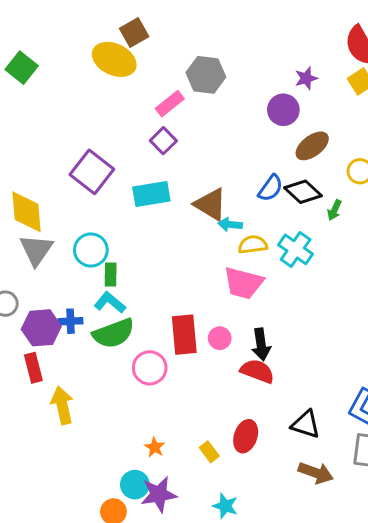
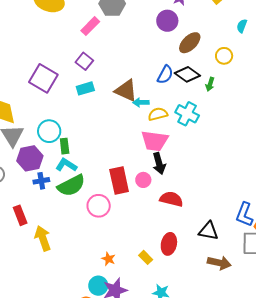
purple square: (163, 141) -> (84, 61), moved
cyan rectangle: (151, 194) -> (85, 88), size x0.7
purple hexagon: (41, 328) -> (30, 158), moved
black arrow: (261, 345) -> (159, 163), moved

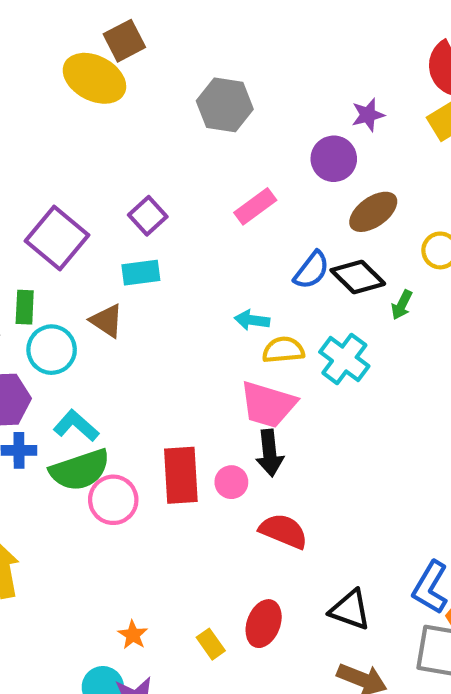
pink rectangle: (90, 26) -> (255, 206), moved
brown triangle: (126, 91) -> (107, 321), moved, size x0.7
green rectangle: (65, 146) -> (25, 307), moved
pink circle: (99, 206) -> (113, 500), moved

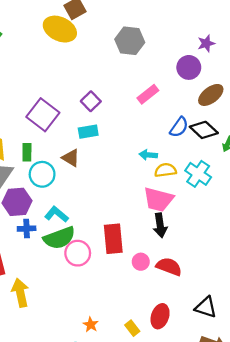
pink circle: (231, 482) -> (141, 262), moved

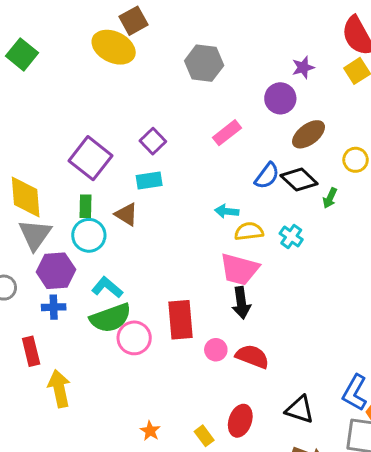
green rectangle: (27, 152) -> (85, 206), moved
cyan cross: (198, 174) -> (291, 236), size x0.7
blue cross: (27, 229) -> (54, 307), moved

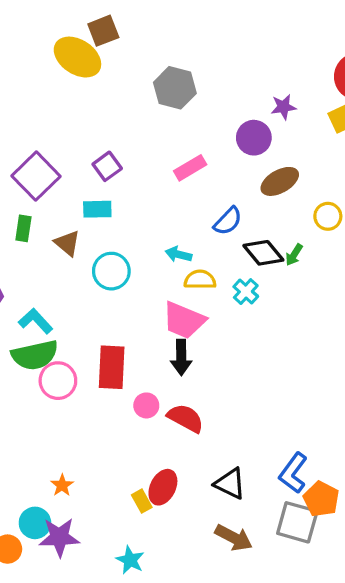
black diamond: (299, 180) -> (263, 253), moved
cyan circle: (89, 235) -> (111, 271), moved
yellow rectangle: (204, 436) -> (142, 501), moved

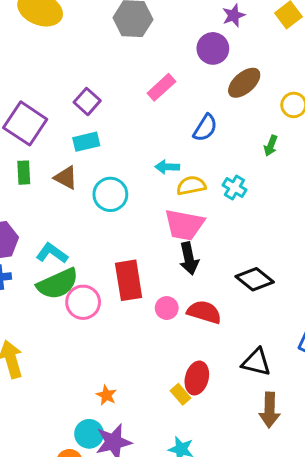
black diamond: (263, 253) -> (255, 279), moved
brown arrow: (234, 538) -> (270, 410), turned 76

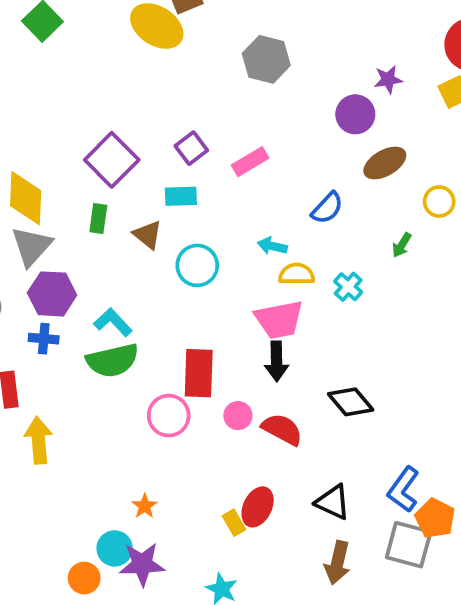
pink rectangle: (161, 87) -> (250, 162), moved
pink trapezoid: (184, 225) -> (279, 320), turned -33
pink circle: (83, 302) -> (169, 416), moved

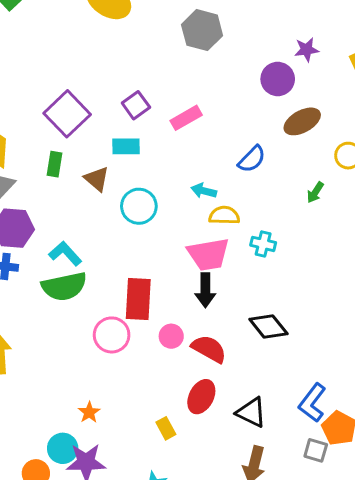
cyan cross: (348, 287) -> (263, 244), moved, turned -30
red ellipse: (258, 507) -> (201, 397), moved
gray square: (409, 545) -> (316, 450), size x0.6

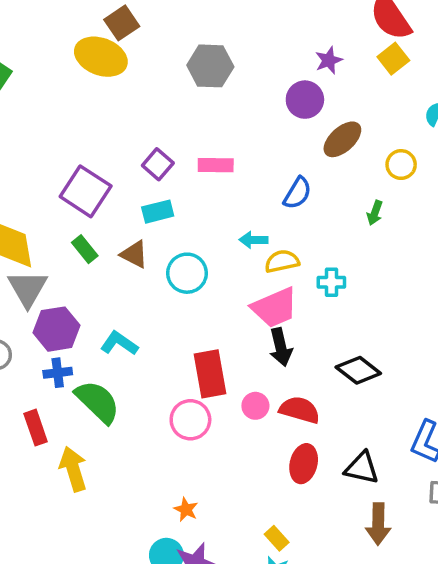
pink rectangle: (186, 118) -> (216, 165), turned 44
green rectangle: (54, 164) -> (85, 249), turned -35
green semicircle: (64, 286) -> (98, 402), moved, turned -111
yellow rectangle: (166, 428) -> (277, 538), moved

